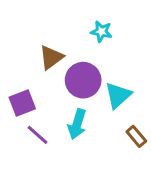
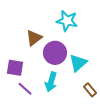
cyan star: (101, 32) -> (67, 21), size x1.5
purple square: (22, 103) -> (15, 68), turned 30

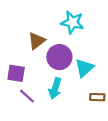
brown rectangle: (90, 90) -> (97, 97), turned -48

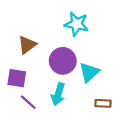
brown triangle: (37, 41) -> (27, 45), moved

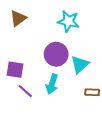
brown triangle: (27, 45) -> (18, 18), moved

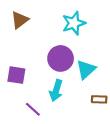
cyan star: (68, 21) -> (74, 23), turned -30
purple line: (25, 91) -> (33, 109), moved

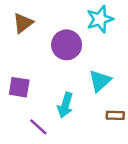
cyan star: (74, 23) -> (100, 19), moved
purple circle: (61, 58) -> (67, 45), moved

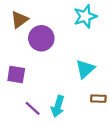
purple circle: (67, 45) -> (41, 38), moved
cyan arrow: (65, 105) -> (58, 106), moved

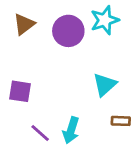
purple circle: (41, 38) -> (68, 31), moved

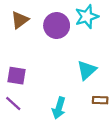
purple line: (40, 133) -> (13, 104), moved

